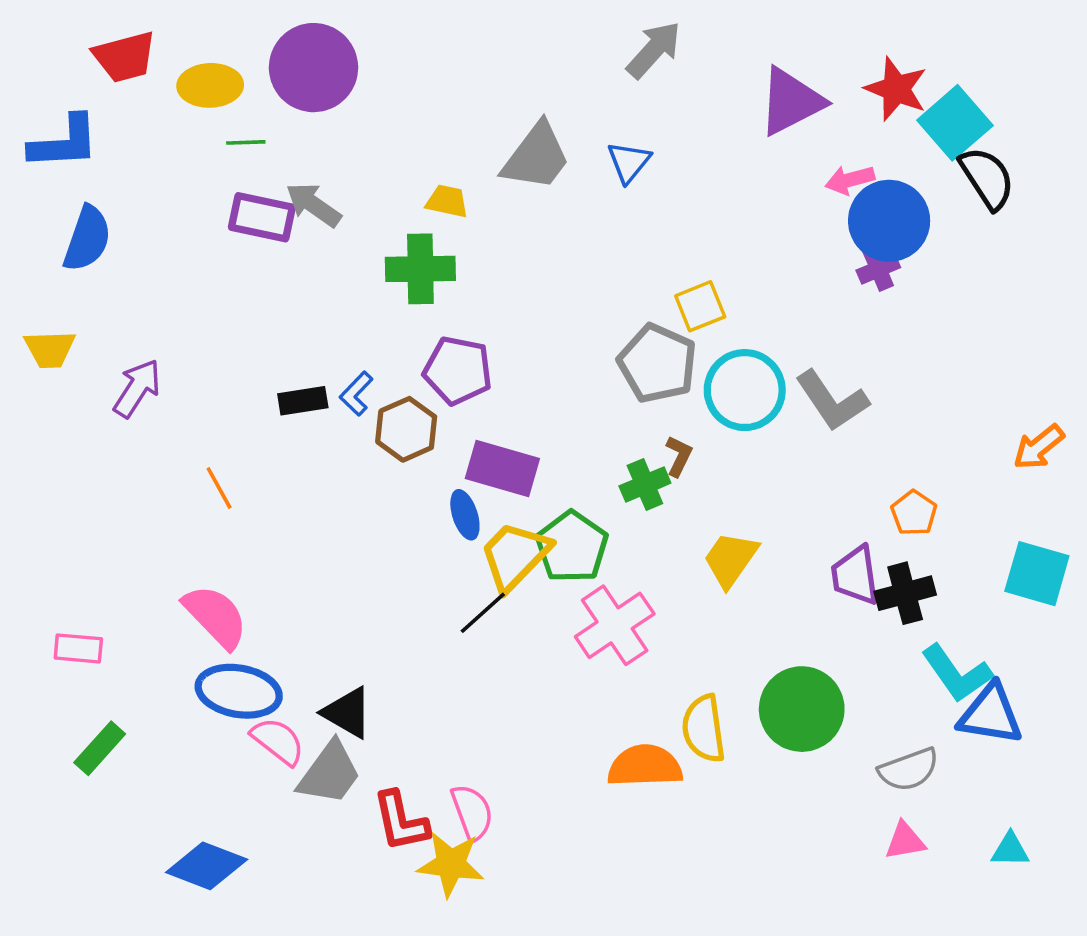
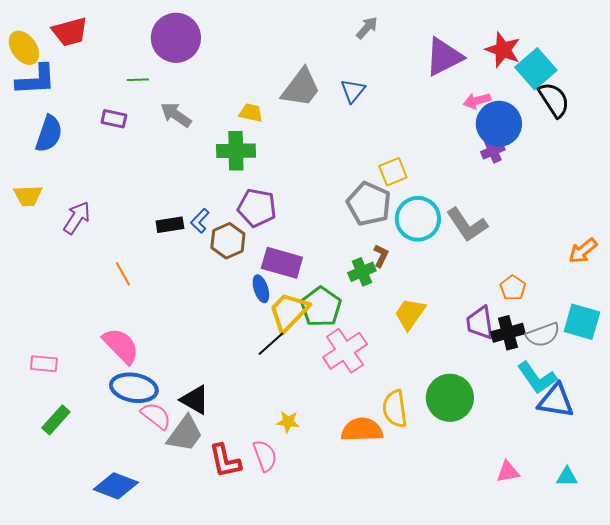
gray arrow: (654, 50) -> (367, 28), size x0.7
yellow ellipse: (210, 85) -> (24, 48), moved, turned 56
purple rectangle: (262, 217) -> (114, 119), moved, size x0.7
gray semicircle: (909, 770) -> (543, 335), moved
yellow star: (451, 864) -> (288, 422), moved, size x0.6

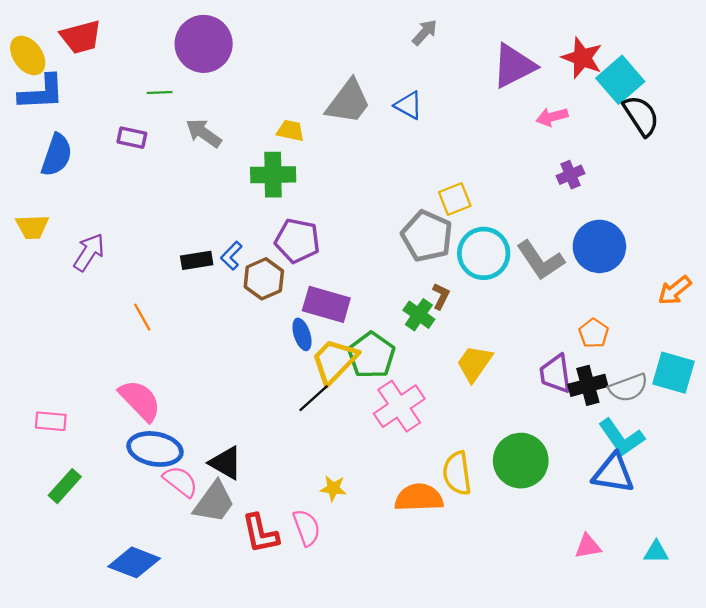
blue triangle: (353, 91) -> (408, 105), turned -40
blue circle: (499, 124) -> (599, 246), moved
green cross: (362, 272) -> (419, 315), turned -32
blue triangle: (556, 401) -> (613, 473), moved

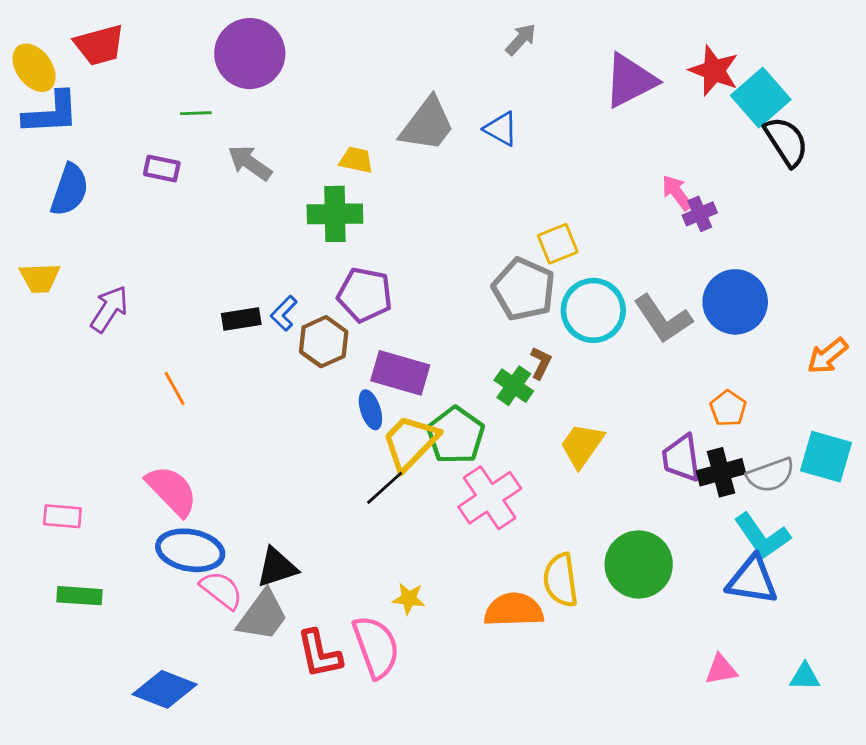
pink arrow: (552, 117) -> (677, 193), moved, turned 68
black triangle: (226, 463) -> (277, 567), turned -48
green rectangle: (65, 486) -> (79, 596), turned 52
pink semicircle: (307, 528) -> (376, 647), size x1.4

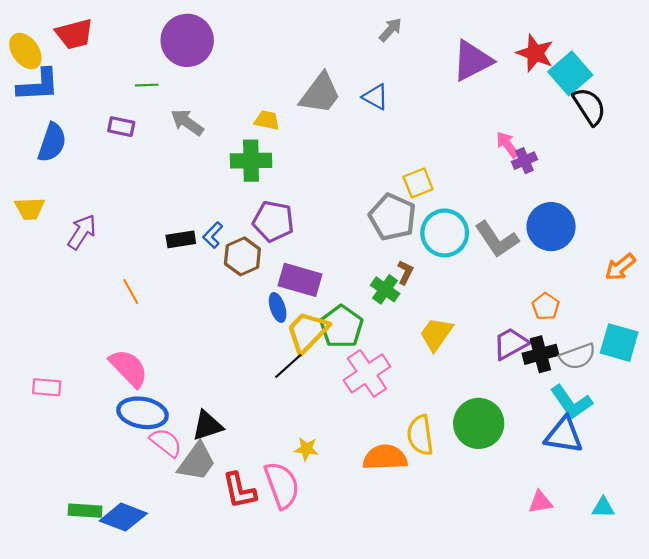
purple trapezoid: (681, 458) -> (511, 344), turned 69
green rectangle: (79, 596) -> (85, 511), moved

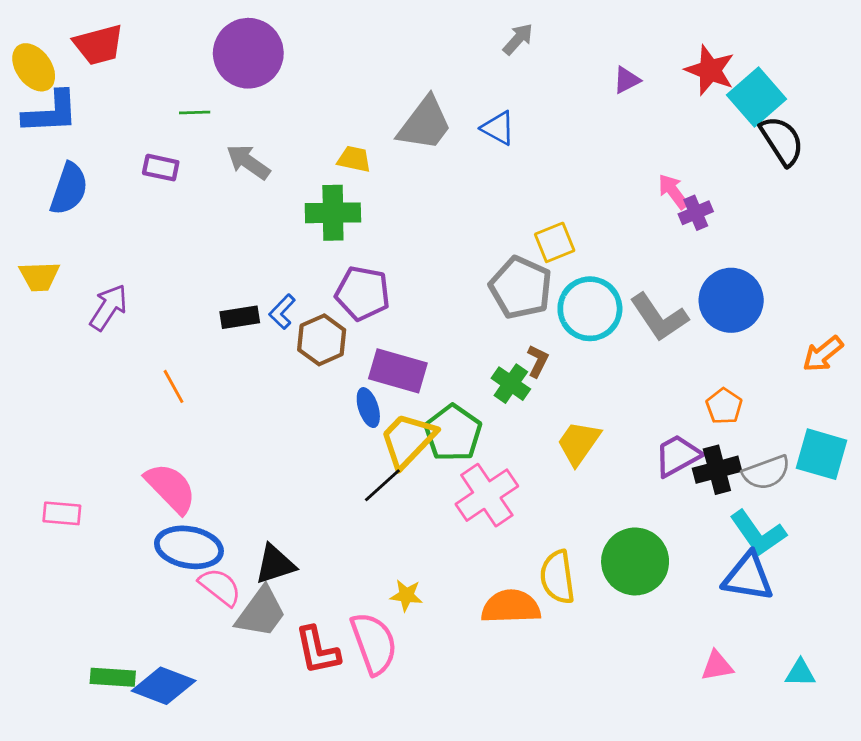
purple triangle: (472, 61) -> (627, 80), size x0.5

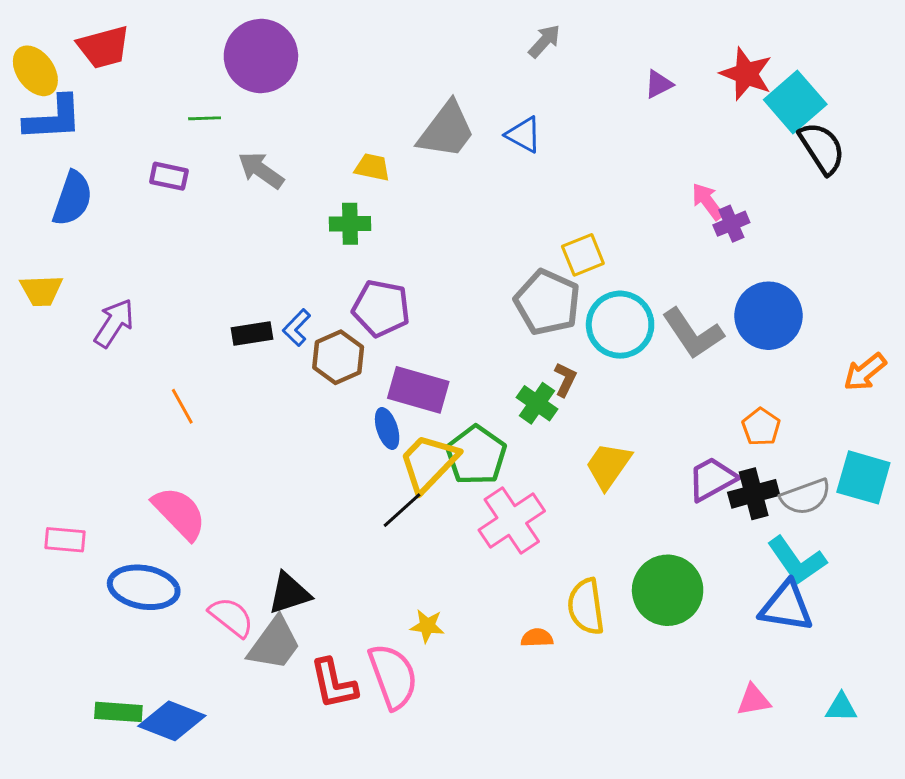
green cross: (333, 213) -> (350, 224), size x0.7
blue ellipse: (189, 547) -> (144, 587), moved
orange semicircle: (511, 607) -> (537, 638), size x0.5

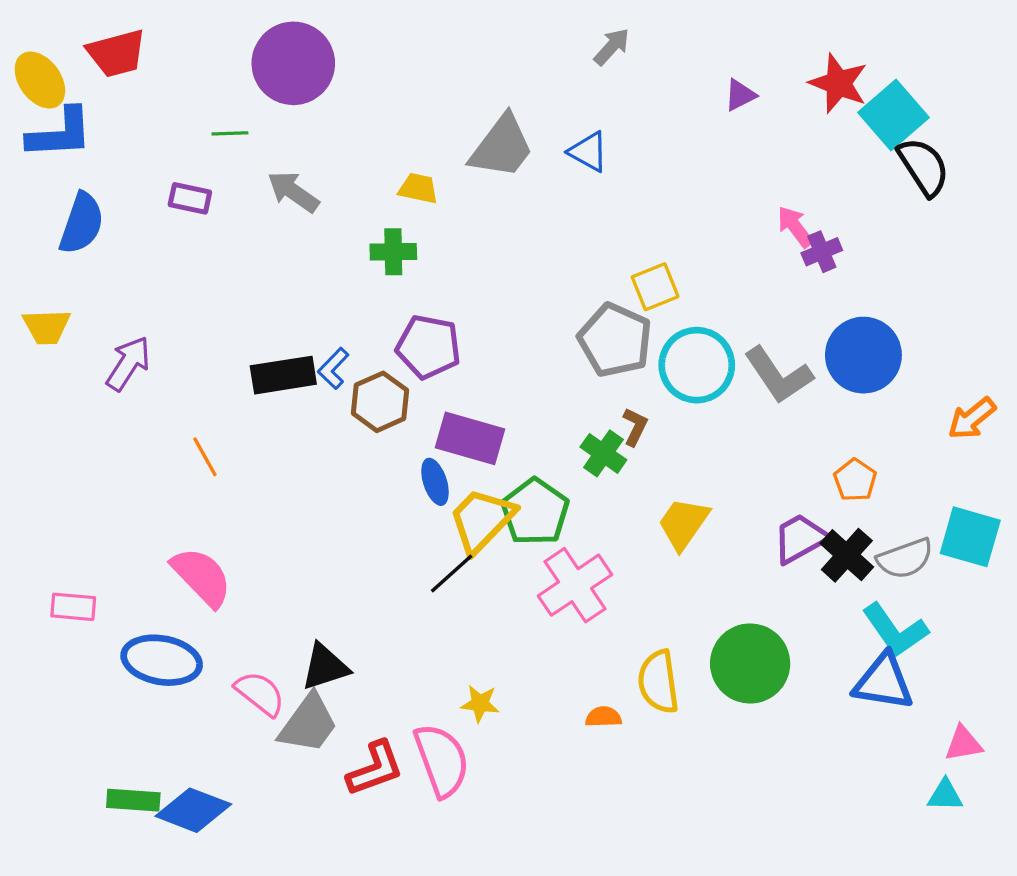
black rectangle: (252, 334) -> (283, 375), size x1.4
black cross: (754, 494) -> (847, 555), turned -33
red L-shape: (334, 684) -> (375, 769), turned -98
pink triangle: (754, 700) -> (963, 744), moved

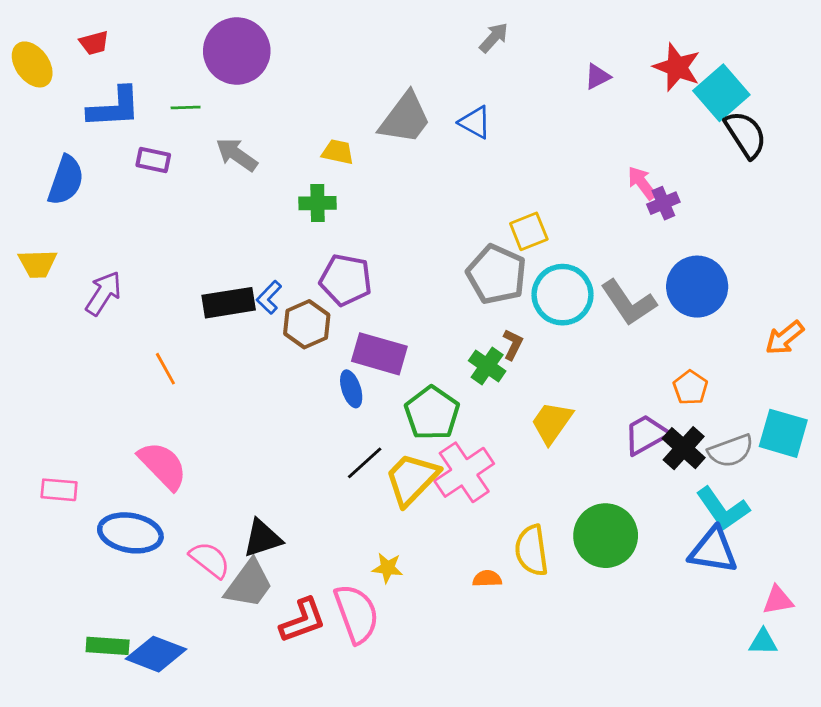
red trapezoid: (117, 53) -> (94, 43), size x0.6
blue L-shape: (60, 133) -> (114, 108), moved
yellow trapezoid: (482, 520) -> (412, 479), moved

